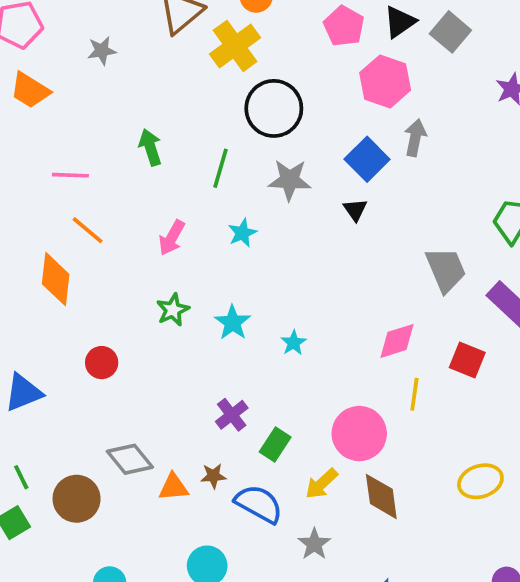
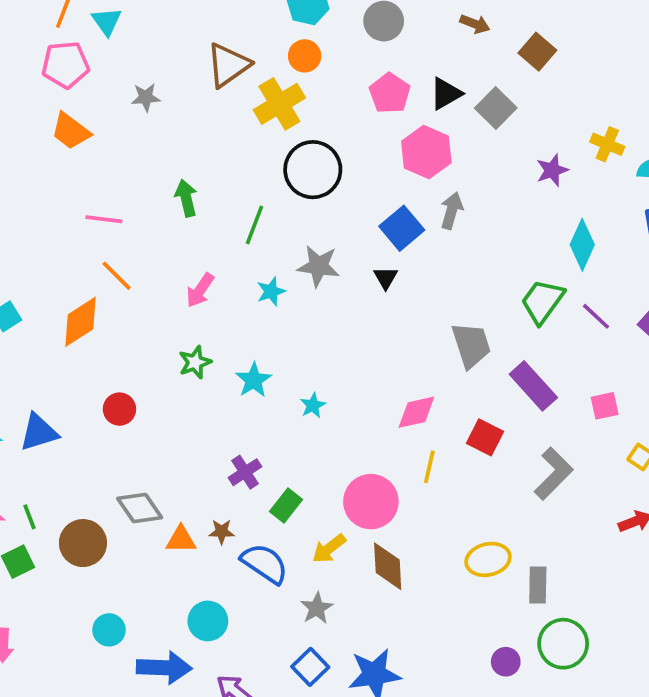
gray star: (290, 180) -> (318, 266), moved
orange diamond: (56, 279) -> (80, 322), turned 46

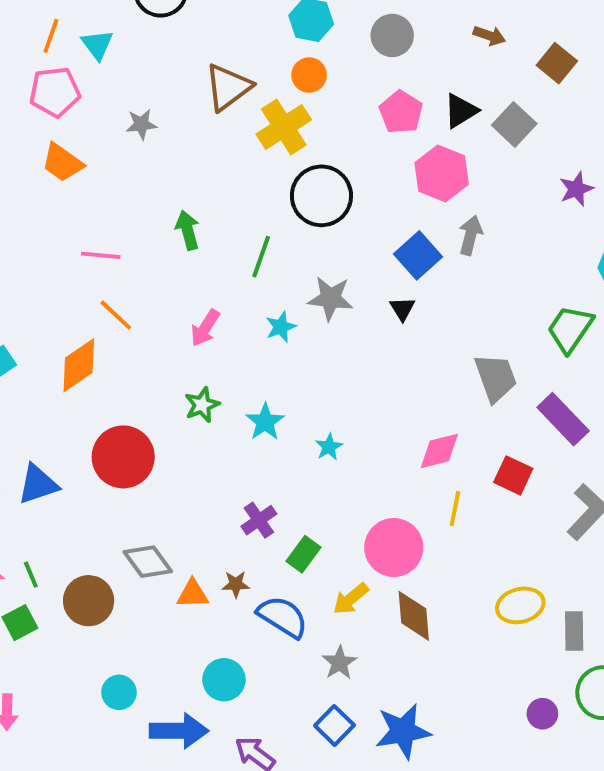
red circle: (119, 409) -> (123, 457), size x1.8

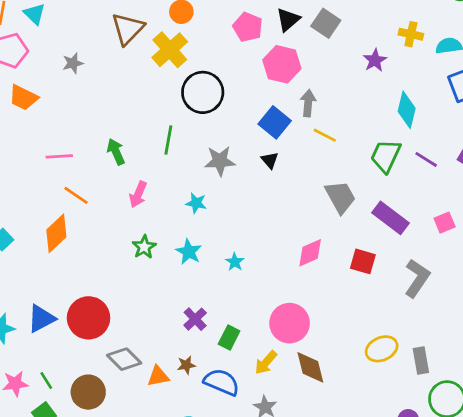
green arrow: (188, 230) -> (116, 152), moved
cyan star: (281, 327) -> (196, 203), moved, turned -30
red circle: (123, 457) -> (89, 318), moved
yellow line: (455, 509) -> (325, 135), moved, turned -65

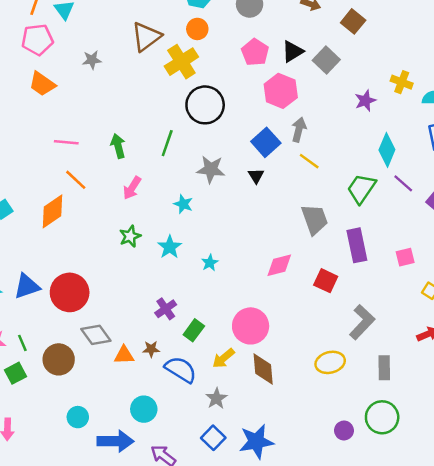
purple line: (426, 159) -> (403, 183), moved
purple rectangle: (391, 218) -> (357, 245), turned 32
gray L-shape: (417, 278) -> (362, 322), moved
gray rectangle: (421, 360) -> (384, 368), moved

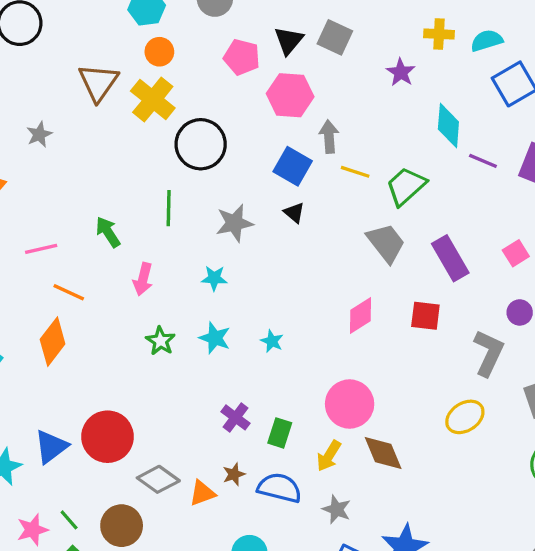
green trapezoid: (361, 189) -> (406, 186), moved, turned 32
purple circle: (344, 430) -> (520, 312), moved

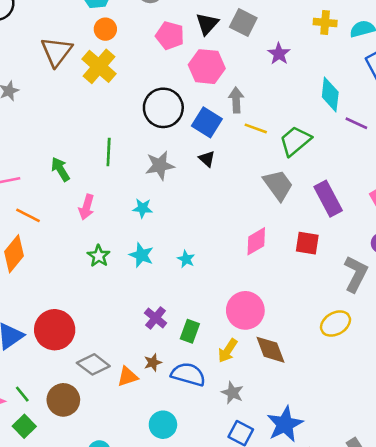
purple star: (401, 72) -> (279, 54), moved
black circle: (201, 144) -> (163, 108), moved

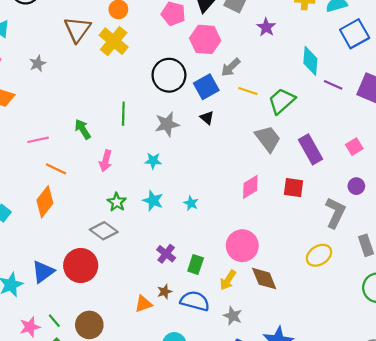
gray arrow: (236, 100) -> (231, 67), turned -130
blue square: (207, 122) -> (206, 87), turned 30
gray diamond: (93, 364) -> (104, 231), moved

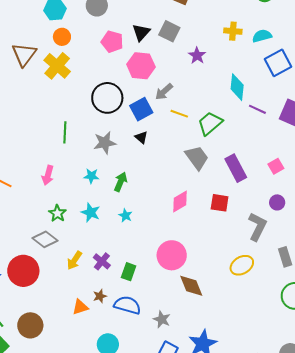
green arrow: (83, 129) -> (121, 182), moved, turned 54
yellow arrow: (228, 280) -> (74, 260), moved

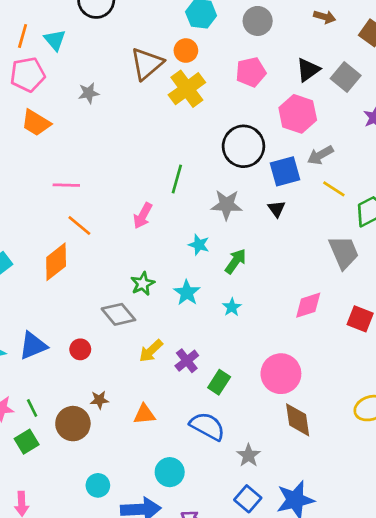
orange circle: (62, 37) -> (186, 51), moved
pink pentagon: (112, 42) -> (251, 72), moved, turned 30
pink arrow: (48, 175) -> (143, 216), moved
red circle: (23, 271) -> (80, 349), size x0.5
brown star: (100, 296) -> (99, 400), moved

